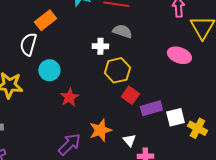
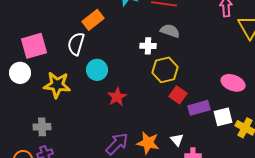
pink ellipse: (179, 55) -> (233, 83), moved
orange star: (100, 130) -> (148, 143), moved, turned 30

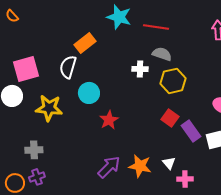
yellow hexagon: (165, 70) -> (173, 81), moved
purple rectangle: (199, 108) -> (191, 131), turned 70

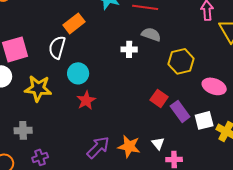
yellow hexagon: (173, 81) -> (181, 61), moved
red star: (109, 120) -> (86, 100), moved
purple cross: (37, 177) -> (40, 157), moved

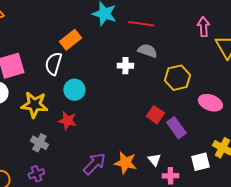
red star: (86, 100) -> (67, 121), moved, turned -30
white square: (204, 120) -> (200, 162), moved
gray cross: (23, 130) -> (39, 143), moved, turned 30

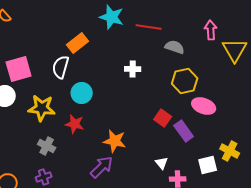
gray semicircle: (147, 51) -> (175, 47), moved
pink ellipse: (210, 103) -> (204, 106), moved
orange star: (125, 163) -> (115, 141), moved

